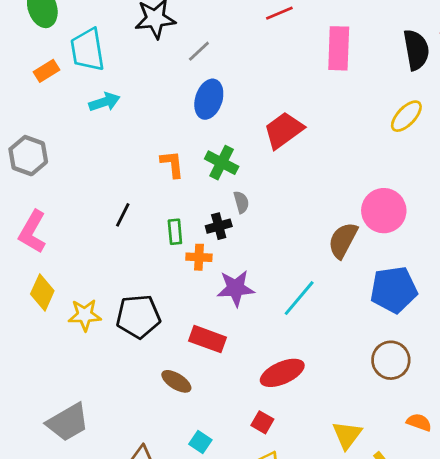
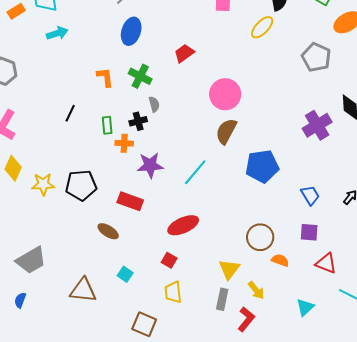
yellow ellipse: (406, 116) -> (262, 27), moved
red trapezoid: (284, 130) -> (184, 53), size x0.7
pink circle: (384, 211) -> (225, 94), moved
brown circle: (391, 360) -> (260, 237), moved

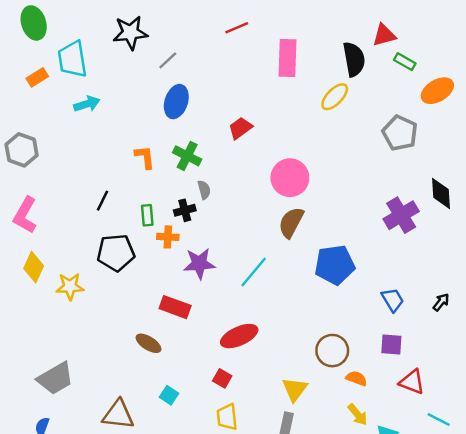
black pentagon: (81, 185) -> (116, 253), moved
yellow arrow: (256, 290) -> (358, 415), moved

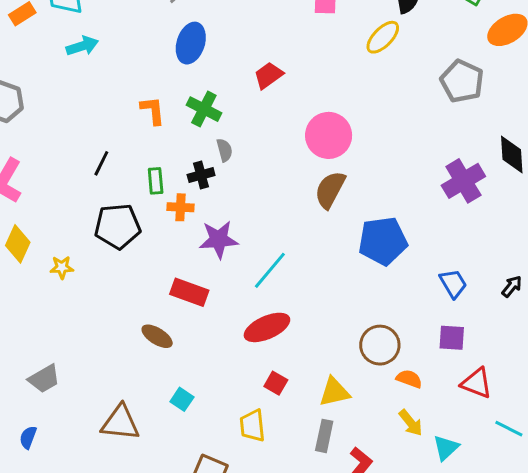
cyan line: (254, 272) -> (270, 270), moved
yellow star: (70, 286) -> (62, 267), size x0.7
gray trapezoid: (55, 378) -> (44, 379), size x0.7
red square: (222, 378) -> (276, 383), moved
yellow triangle: (295, 389) -> (334, 392), turned 40

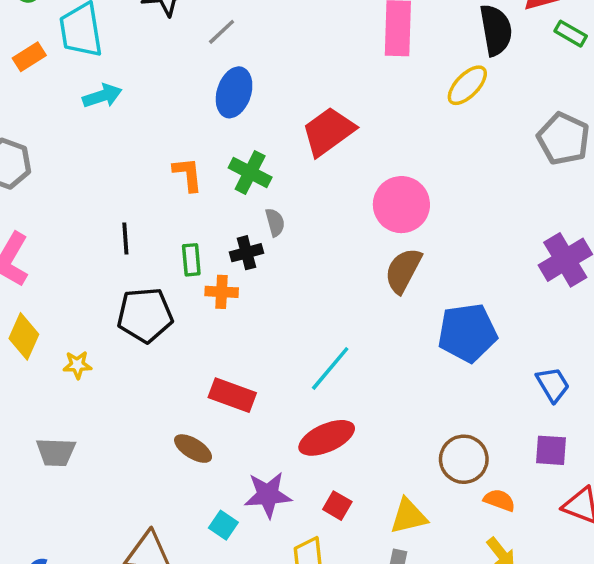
red trapezoid: (268, 75) -> (328, 132), size x1.5
black line: (101, 163) -> (125, 238), turned -30
purple star: (219, 240) -> (268, 495), moved
gray trapezoid: (44, 379) -> (56, 452), moved, turned 32

